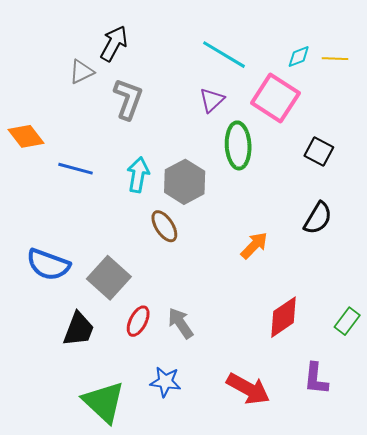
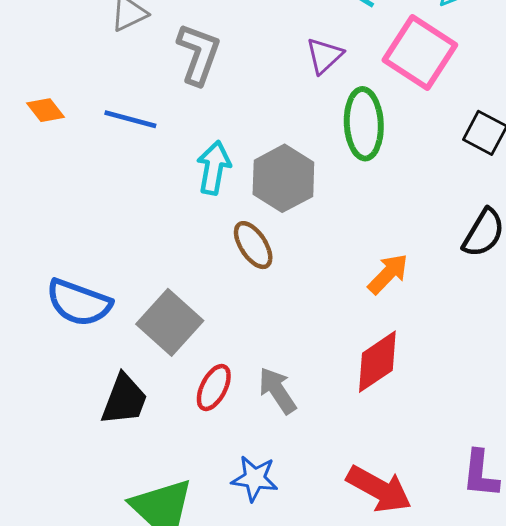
orange diamond: (26, 136) -> (45, 110), size x0.7
blue line: (76, 169) -> (130, 119), moved
red diamond: (284, 317) -> (377, 362), moved

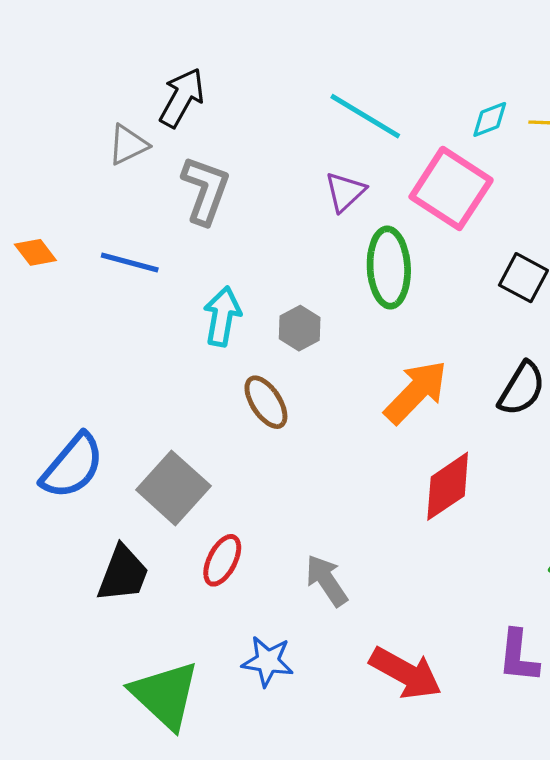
gray hexagon: (283, 178) -> (300, 328), size x0.6
orange arrow: (388, 274) -> (416, 392), moved, size x1.4
blue semicircle: (79, 303) -> (72, 466), turned -70
red diamond: (377, 362) -> (448, 486), moved
gray arrow: (277, 391) -> (327, 580), moved

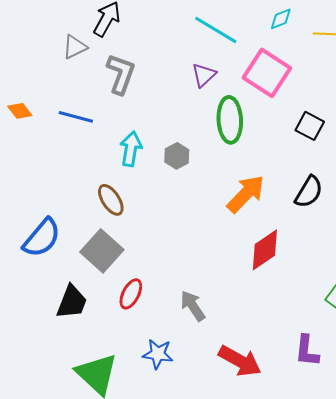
cyan diamond: (490, 119) -> (281, 19), moved
brown ellipse: (266, 402) -> (111, 200), moved

